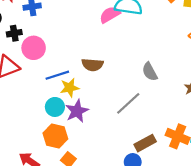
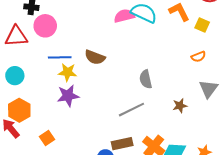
gray line: (128, 103) -> (131, 110), moved
cyan circle: (55, 107) -> (15, 76), moved
orange hexagon: (55, 136) -> (19, 110), moved

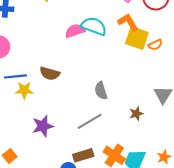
yellow square: (202, 25) -> (137, 38), moved, size x1.6
orange semicircle: (198, 57) -> (155, 45), moved
purple star: (68, 96) -> (43, 126), moved

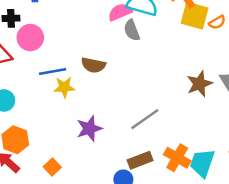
gray semicircle: (101, 91) -> (132, 30), moved
brown star: (136, 114) -> (199, 84), moved, size x1.5

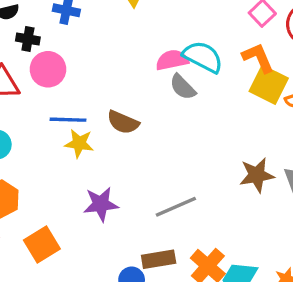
gray semicircle: (132, 30) -> (183, 87), turned -35
orange square: (52, 167) -> (42, 245), size x1.5

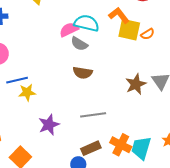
brown semicircle: (123, 122) -> (83, 73), moved
gray line: (176, 207) -> (93, 115), turned 30

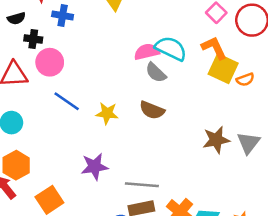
blue line: (17, 80) -> (67, 101), turned 35
yellow star: (27, 92) -> (107, 113), moved
gray line: (93, 115) -> (142, 185), moved

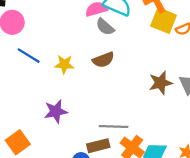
brown semicircle: (152, 110) -> (103, 60), turned -40
gray line: (142, 185) -> (114, 127), moved

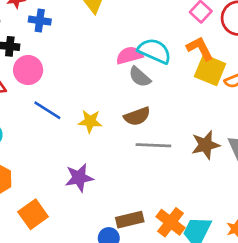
gray line: (114, 127) -> (153, 145), moved

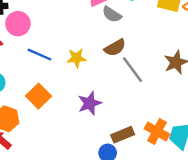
gray line: (153, 145) -> (132, 70), turned 60
purple star: (79, 178) -> (90, 103), moved
orange square: (33, 214) -> (39, 96), moved

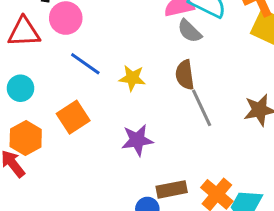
brown semicircle: (115, 48) -> (185, 75), turned 100

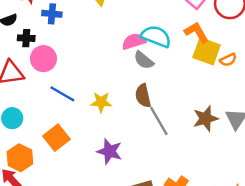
purple star: (137, 140) -> (110, 151), turned 30

